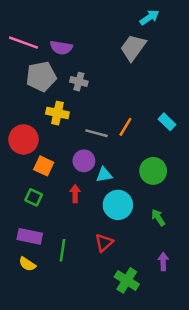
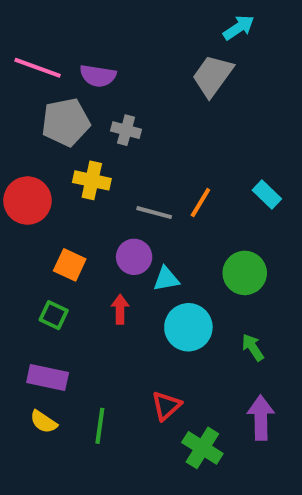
red circle: (23, 139) -> (27, 201), moved
red triangle: (104, 243) -> (166, 406), moved
green line: (63, 250) -> (100, 426), moved
purple arrow: (163, 262) -> (261, 418), size x1.5

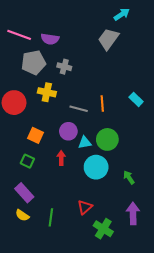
orange line: (200, 203) -> (102, 104), turned -35
green circle: (245, 273) -> (107, 139), moved
purple rectangle: (48, 378) -> (24, 193), turned 36

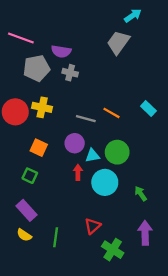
purple semicircle: (50, 39) -> (61, 51), moved
yellow cross: (47, 92) -> (42, 107), moved
orange line: (102, 104) -> (112, 113), turned -56
red arrow: (61, 158) -> (78, 172), moved

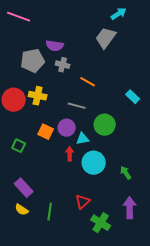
pink line: (21, 38) -> (19, 17), moved
orange line: (112, 113) -> (88, 82), moved
orange square: (39, 148) -> (46, 132), moved
green circle: (117, 152) -> (105, 125), moved
green square: (30, 176) -> (19, 146), moved

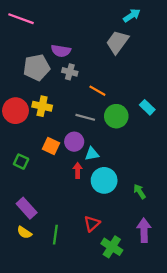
green circle: (105, 125) -> (116, 116), moved

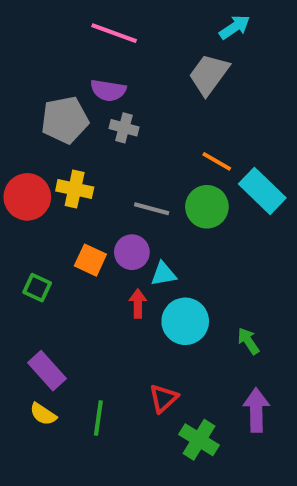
pink line: (21, 19) -> (114, 33), moved
orange line: (97, 91) -> (217, 161), moved
cyan rectangle: (147, 107) -> (262, 191), size x1.6

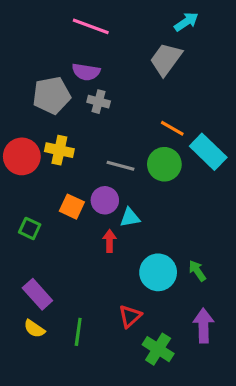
cyan circle: (185, 321) -> (158, 272), moved

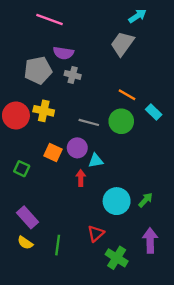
pink line: (91, 26) -> (49, 19), moved
cyan rectangle: (208, 152) -> (154, 112), size x0.6
green arrow: (197, 271) -> (146, 200), turned 77

